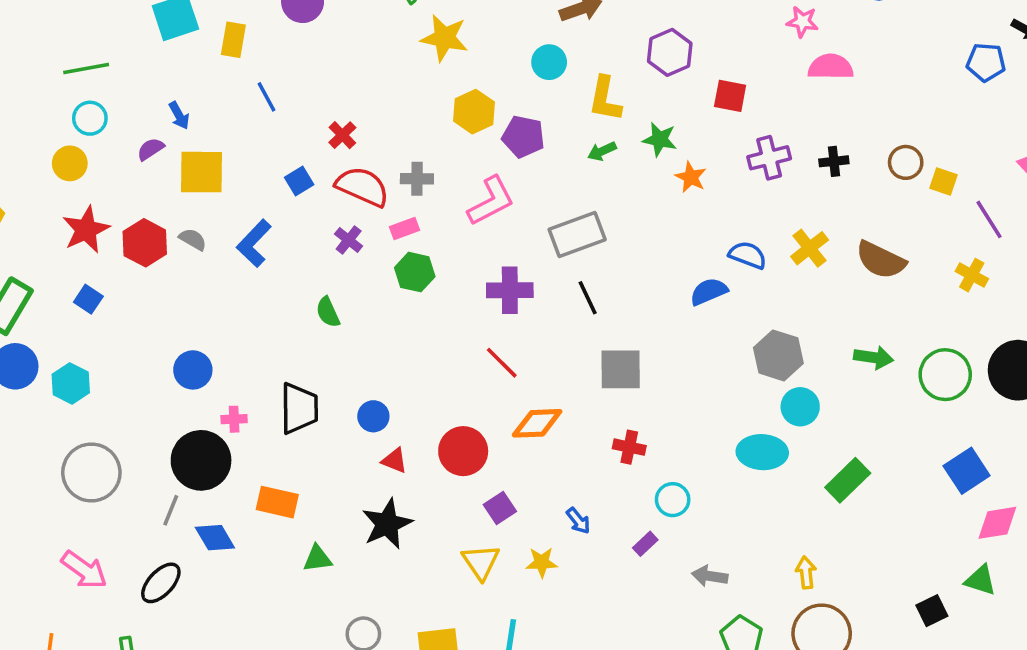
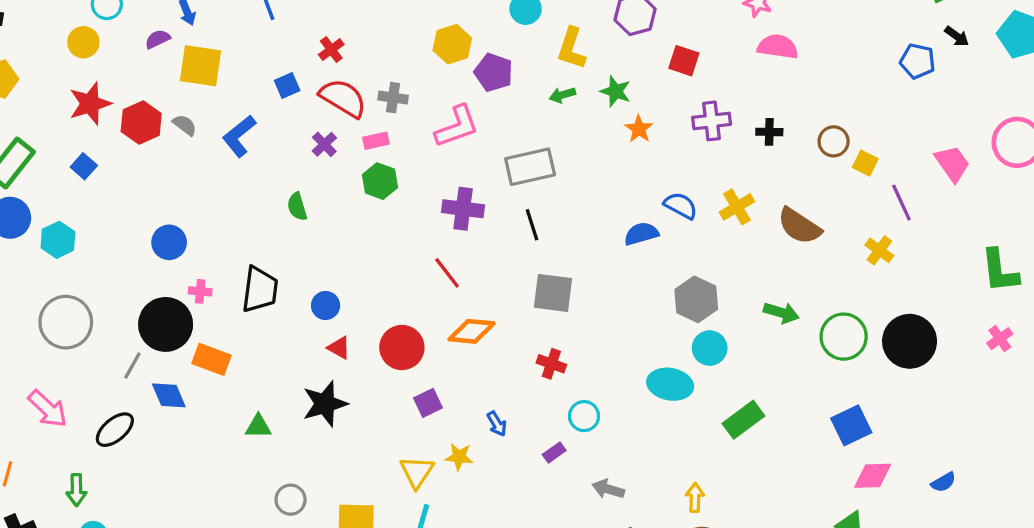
orange rectangle: (277, 502) -> (212, 359), moved
yellow triangle: (481, 562) -> (417, 472), moved

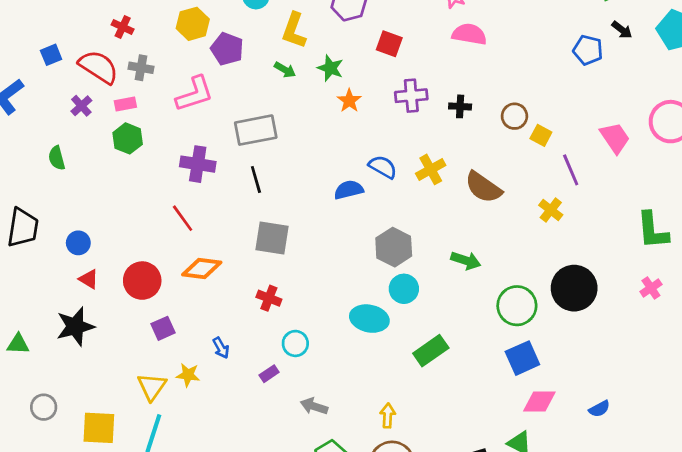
red cross: (331, 49) -> (123, 27), moved, turned -30
green arrow: (562, 95) -> (285, 70), turned -135
green circle: (844, 337) -> (517, 306), moved

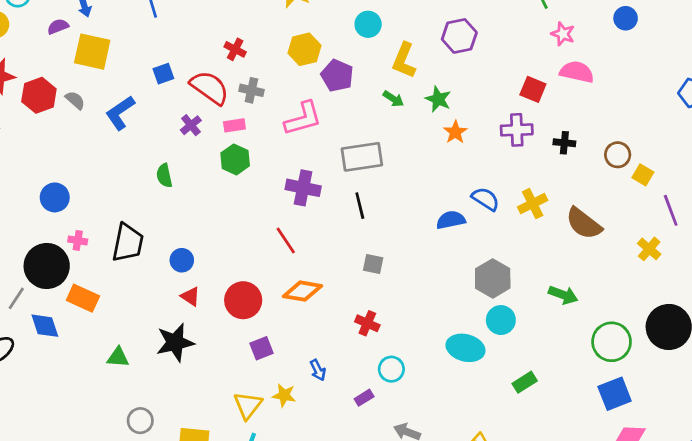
red square: (389, 44) -> (533, 89), moved
gray square: (272, 238) -> (373, 264), size x0.6
green rectangle: (431, 351) -> (525, 382), size x0.7

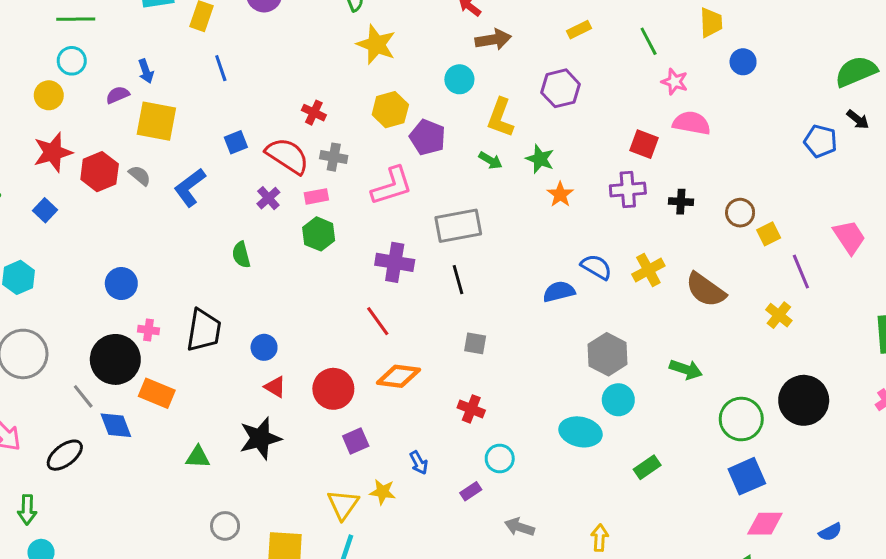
yellow square: (643, 175) -> (769, 234), turned 35
gray line: (16, 298) -> (83, 396), turned -70

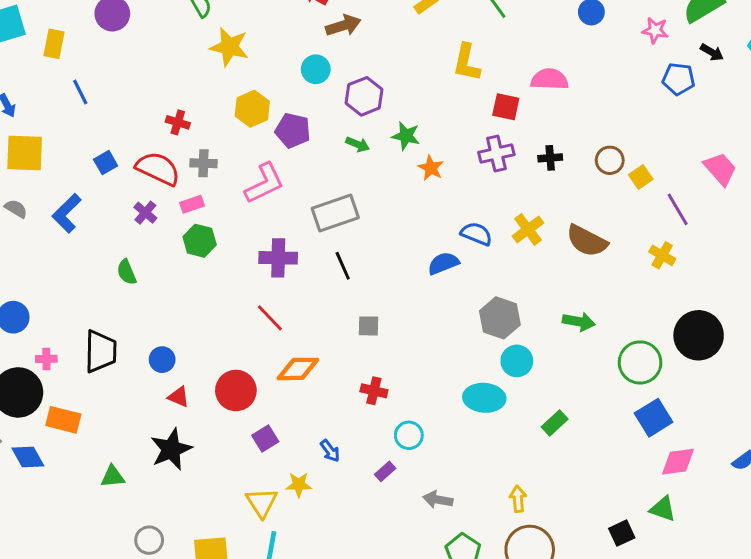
pink star: (675, 82) -> (655, 30), moved
purple hexagon: (561, 88) -> (364, 96), moved
yellow L-shape: (500, 118) -> (467, 63), moved

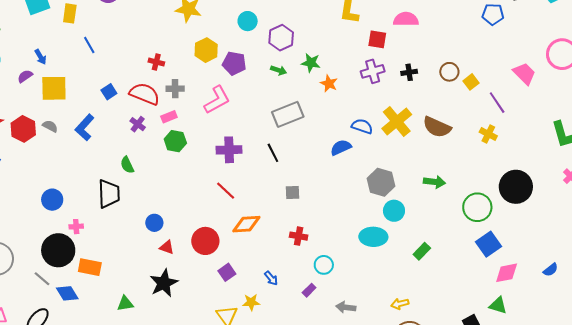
gray rectangle: (335, 213) -> (288, 114), moved
yellow cross: (528, 229) -> (397, 122), size x1.4
black trapezoid: (101, 351) -> (109, 194), moved
yellow arrow: (518, 499) -> (400, 304), turned -96

